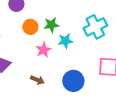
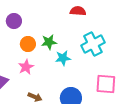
pink star: (43, 50) -> (26, 67), moved

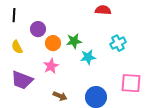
purple circle: (14, 21) -> (38, 29), moved
cyan cross: (93, 44) -> (118, 43), size x0.7

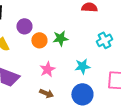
cyan star: (88, 57) -> (82, 66), moved
pink star: (51, 66) -> (47, 69), moved

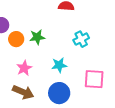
brown arrow: (46, 93) -> (23, 92), size x1.5

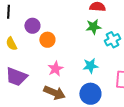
green star: (37, 37) -> (93, 27), moved

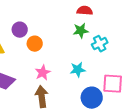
brown arrow: (54, 93) -> (42, 97), turned -120
blue circle: (90, 94) -> (92, 98), moved

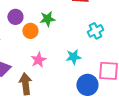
green star: (81, 31) -> (47, 19), moved
brown arrow: (42, 97) -> (25, 84), moved

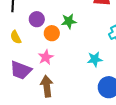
pink star: (38, 60) -> (46, 57), moved

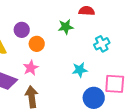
green star: (69, 21) -> (66, 27), moved

